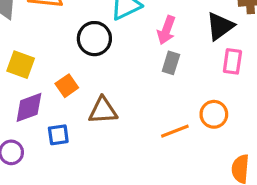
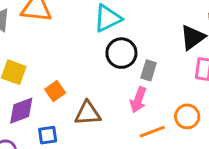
pink arrow: (166, 30) -> (138, 100), moved
black circle: (94, 39) -> (121, 53), moved

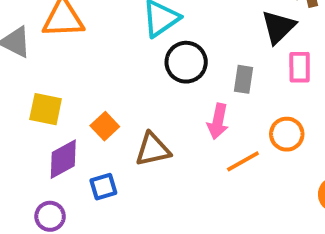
gray rectangle: (149, 70) -> (243, 79), moved

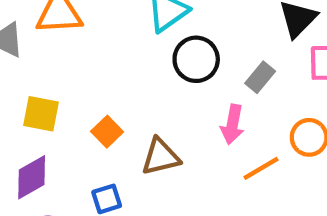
gray rectangle: (243, 79) -> (260, 77), turned 32
purple diamond: (63, 159) -> (32, 177), moved

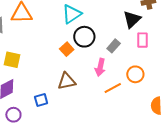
orange square: (107, 132) -> (67, 49), moved

